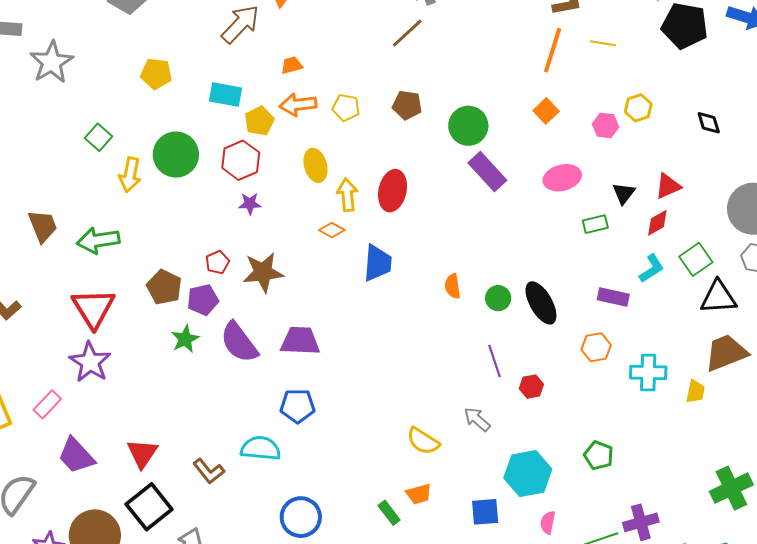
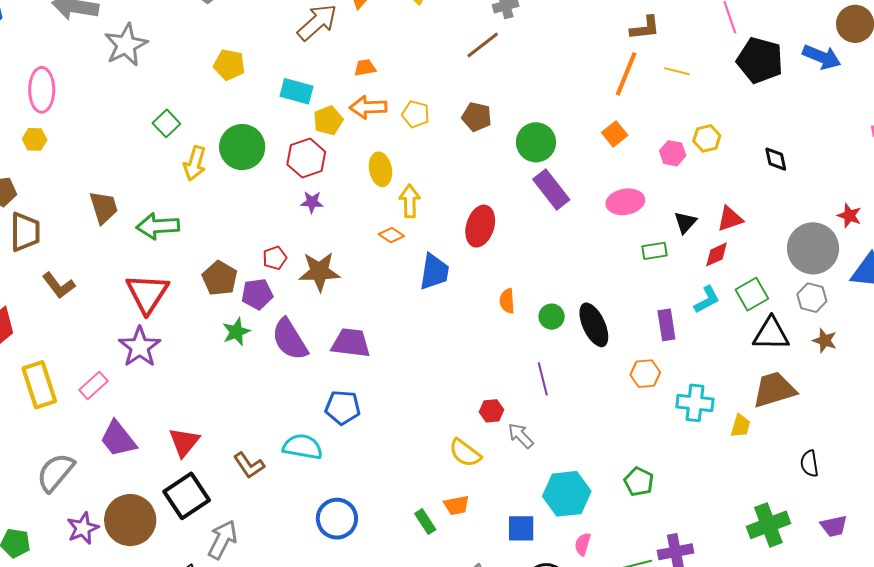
red ellipse: (393, 191) -> (480, 226), moved
purple rectangle: (613, 297) -> (666, 325), turned 64
red hexagon: (531, 387) -> (491, 411), moved

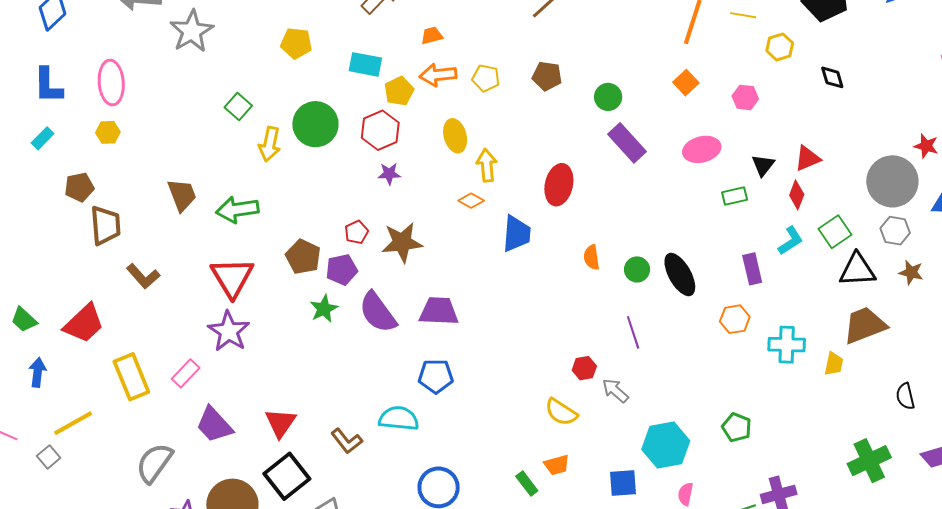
yellow hexagon: (707, 138) -> (780, 47), moved
green circle: (536, 142) -> (608, 97), size x0.7
black diamond: (776, 159) -> (832, 77), moved
red diamond: (717, 254) -> (797, 195), turned -40

